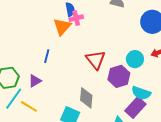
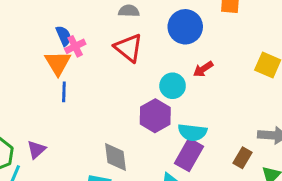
blue line: (47, 56) -> (64, 92), moved
red triangle: (96, 60) -> (128, 48), moved

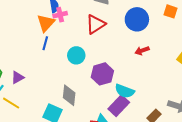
red triangle: (128, 48) -> (96, 24), turned 35
cyan circle: (173, 86) -> (76, 55), moved

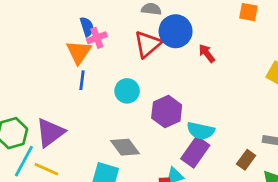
blue circle: (137, 19) -> (176, 31), moved
red arrow: (142, 51) -> (207, 53), moved, turned 80
purple triangle: (17, 77) -> (50, 133), size x1.6
gray diamond: (69, 95) -> (125, 147), turned -35

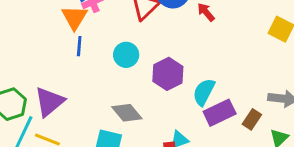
cyan semicircle: (201, 131) -> (204, 92), turned 108
purple rectangle: (195, 152) -> (220, 113), moved, turned 32

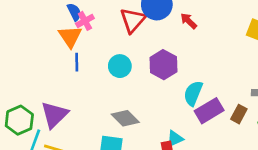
purple hexagon: (168, 74) -> (163, 65), moved

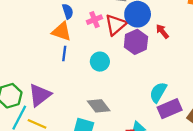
pink cross: (85, 21) -> (94, 20), moved
orange triangle: (70, 37) -> (62, 31), turned -45
purple hexagon: (163, 65) -> (136, 42), moved

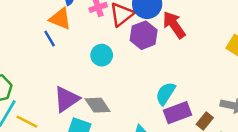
red arrow: (162, 31) -> (174, 25), size x1.6
blue line: (64, 53) -> (50, 38), moved, turned -40
purple triangle: (40, 95) -> (66, 99), moved

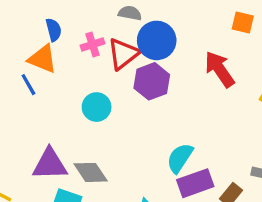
red arrow: (174, 25) -> (220, 69), moved
purple triangle: (66, 99) -> (50, 164), turned 32

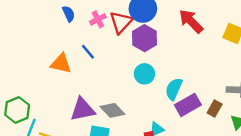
orange triangle: (43, 59) -> (61, 64), moved
blue line: (28, 85) -> (88, 52), moved
cyan circle: (97, 107) -> (144, 74), moved

